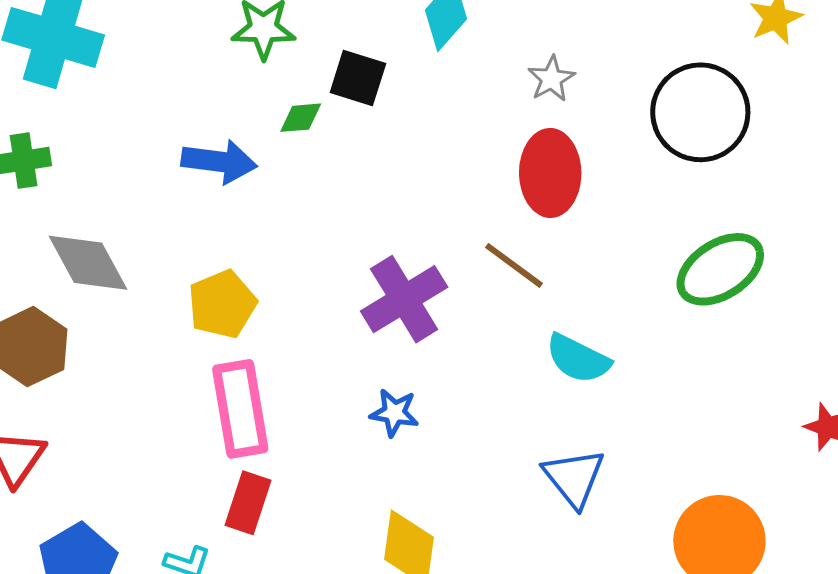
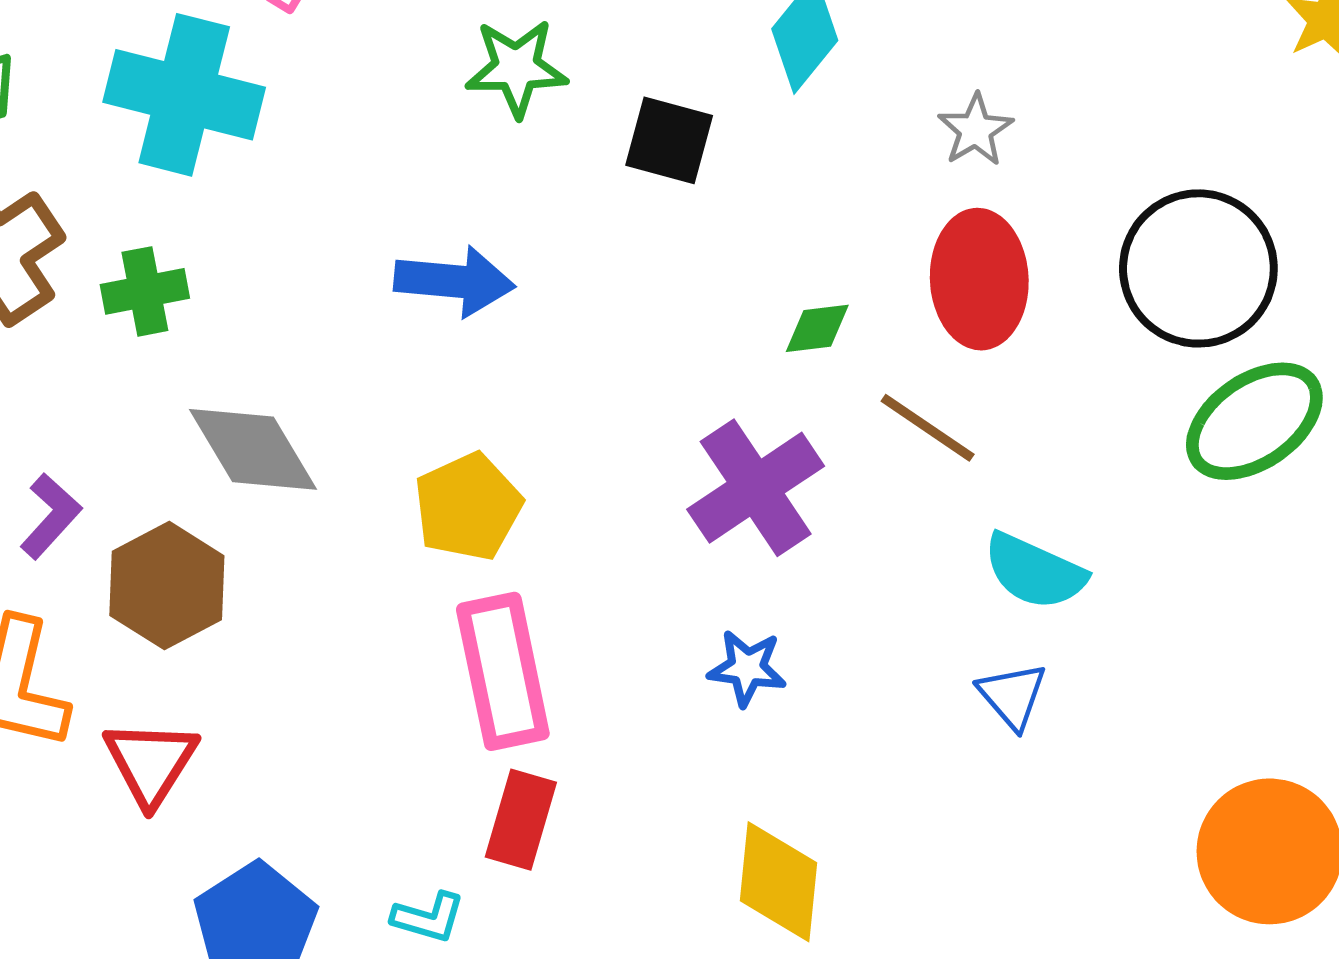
black circle: (700, 112) -> (1198, 268), moved
green diamond: (301, 118) -> (817, 328), moved
blue triangle: (574, 478) -> (1012, 696), moved, size x0.7

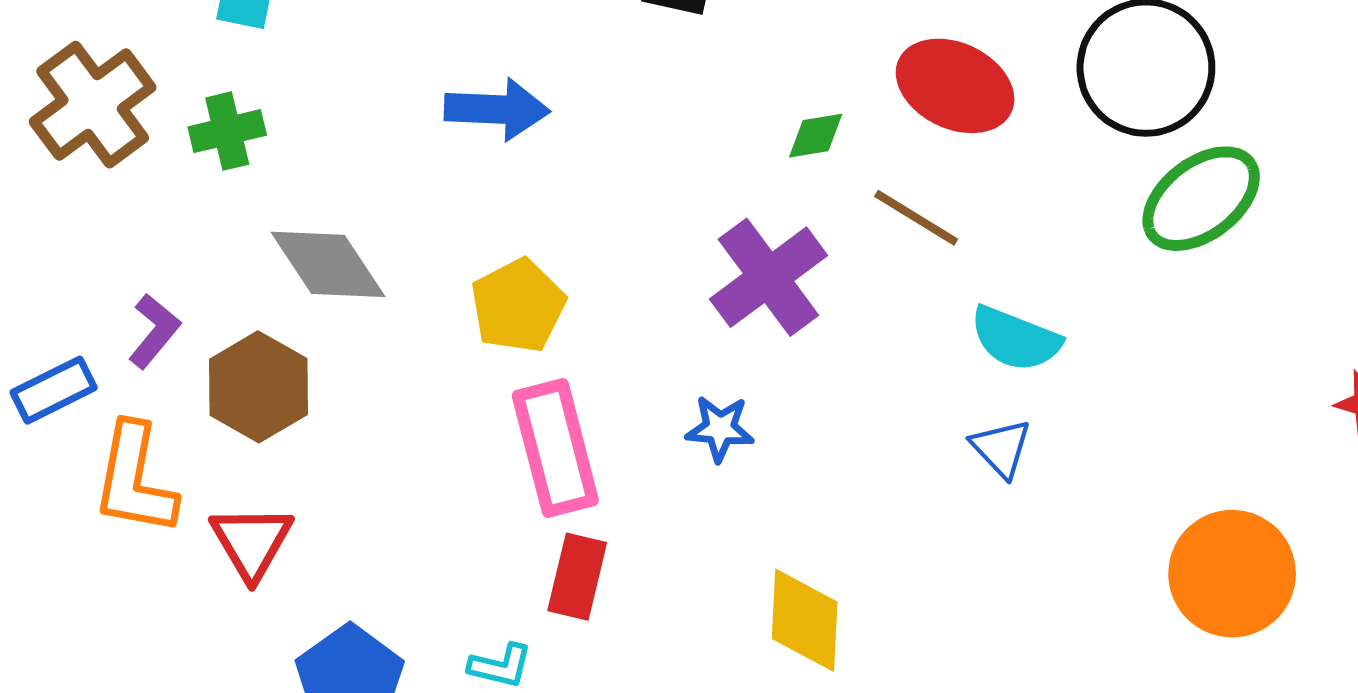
red ellipse: (979, 279) -> (955, 86), turned -59
blue star: (747, 668) -> (720, 429), moved

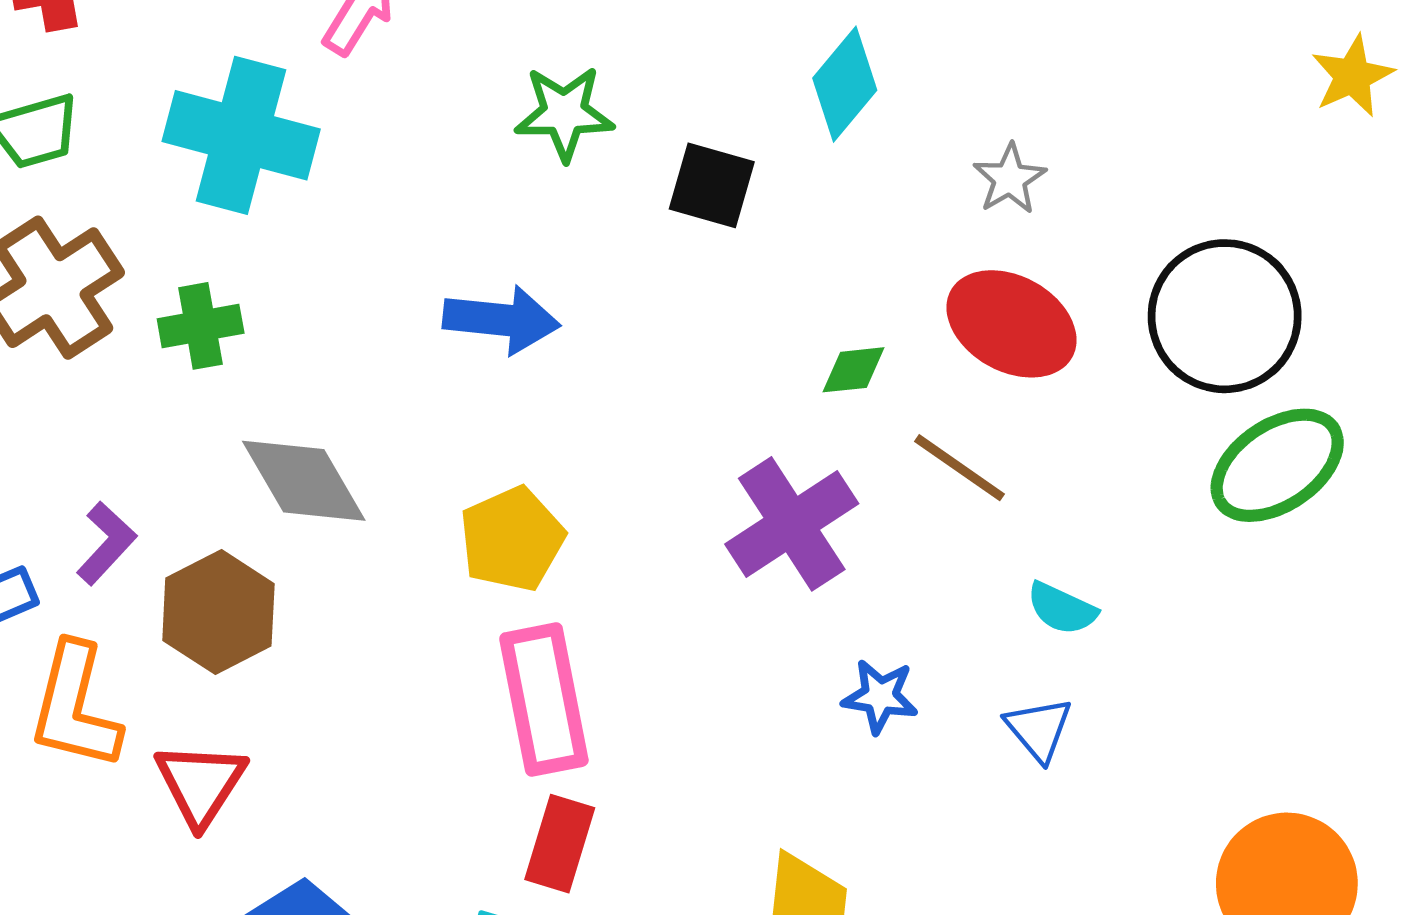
cyan semicircle: (1015, 339) -> (1062, 609), size x0.7
blue star: (720, 429) -> (880, 696), moved

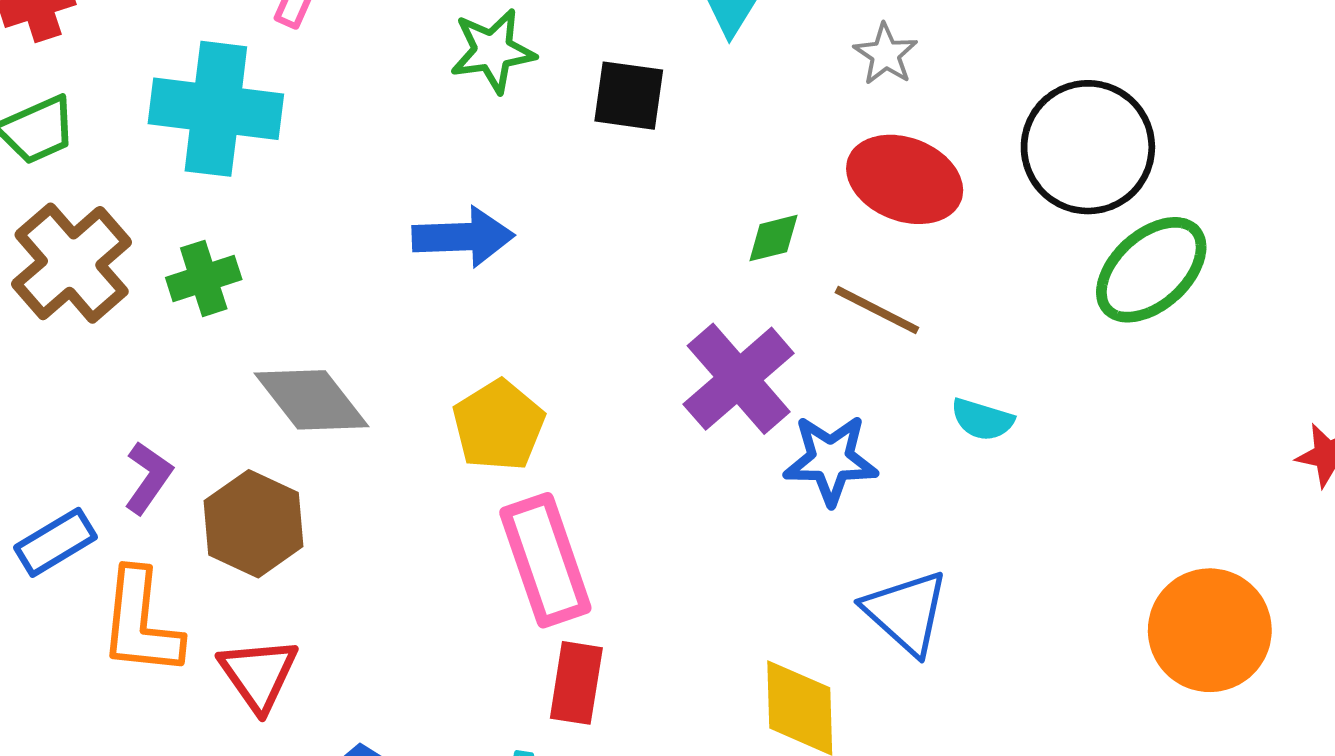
blue star: (880, 696) -> (831, 460), moved, size x1.4
blue triangle: (1039, 729) -> (906, 612), moved, size x1.5

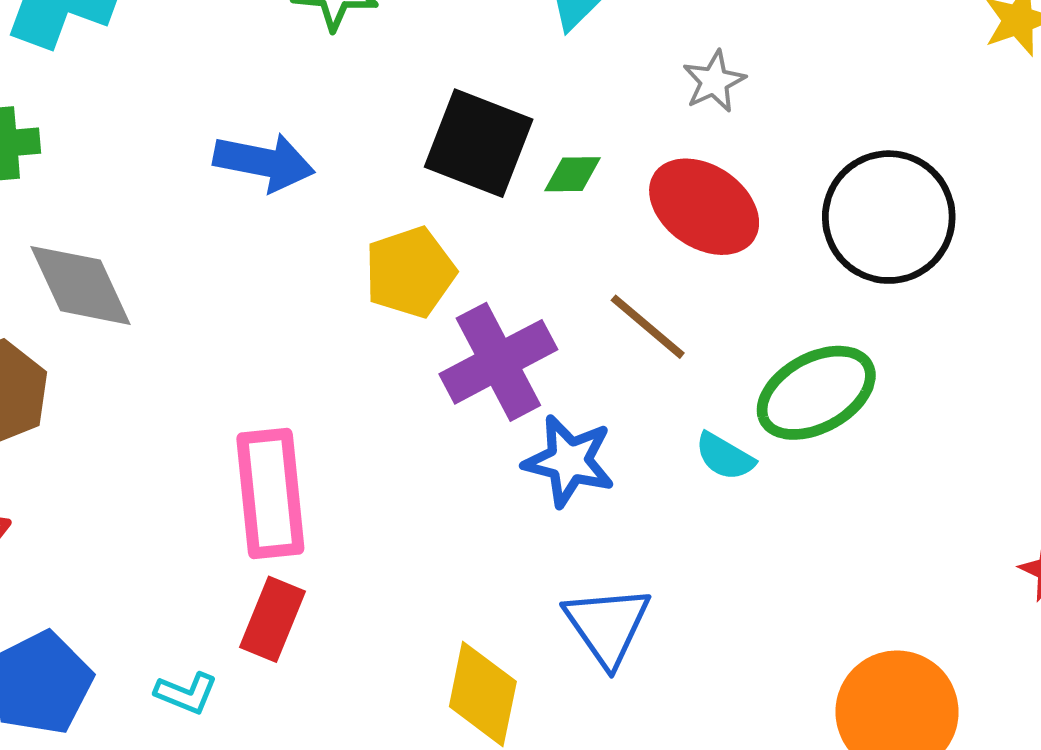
black square: (629, 96) -> (479, 143), moved, size x1.4
green diamond: (773, 238) -> (573, 174), moved
green ellipse: (1151, 270) -> (816, 393), moved
yellow pentagon: (499, 425) -> (410, 272), moved

